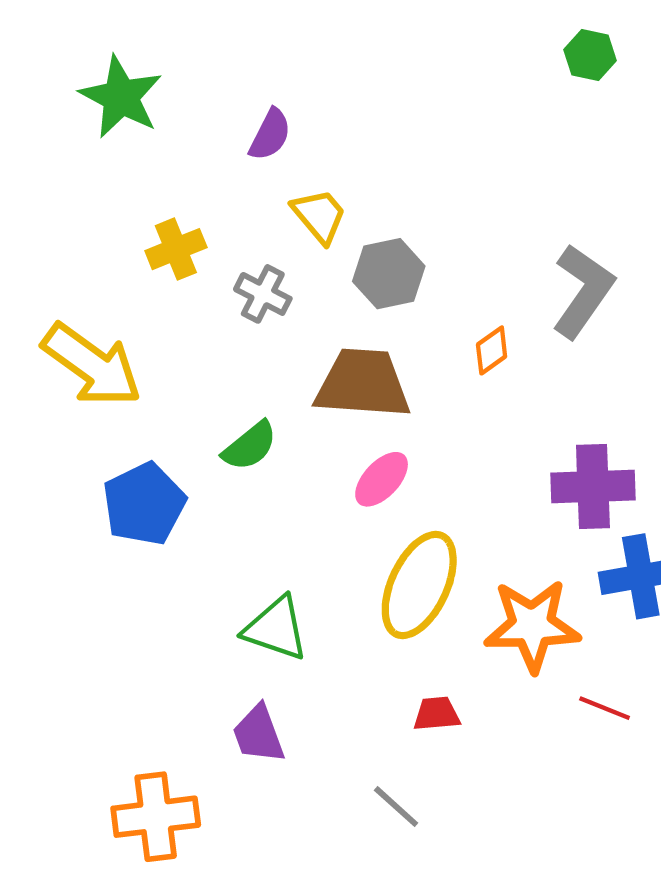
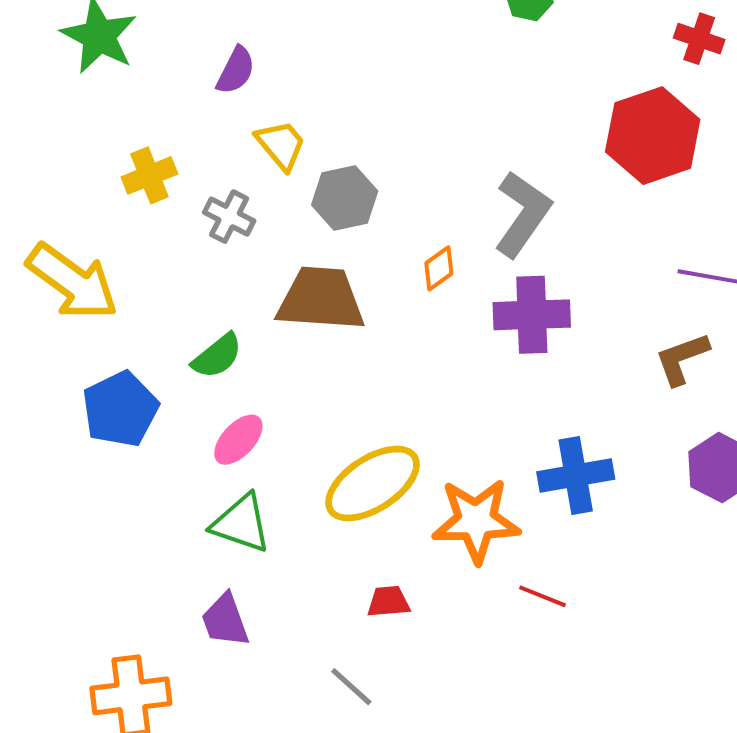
pink ellipse: (382, 479) -> (238, 440), moved
purple cross: (593, 487) -> (532, 315), moved
yellow ellipse: (419, 585) -> (373, 483), turned 32

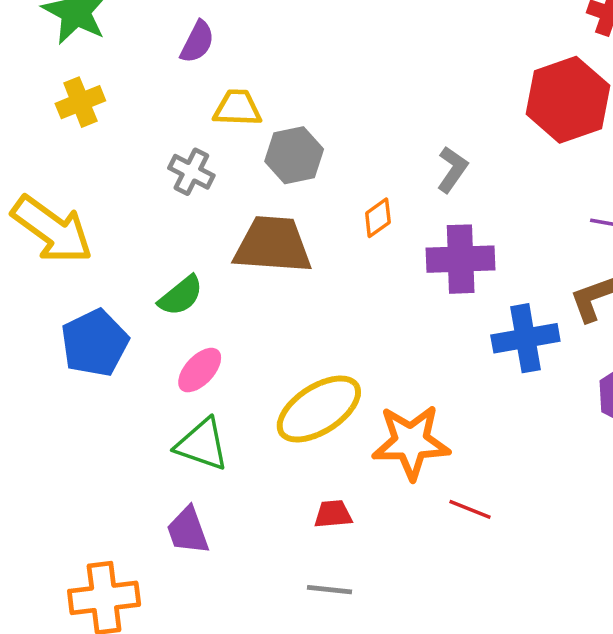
yellow trapezoid: (281, 145) -> (237, 108), turned -48
yellow cross: (149, 175) -> (80, 102), moved
gray L-shape: (523, 214) -> (452, 169), size x0.6
blue cross: (576, 475) -> (525, 338), moved
gray line: (351, 687) -> (329, 590), moved, turned -36

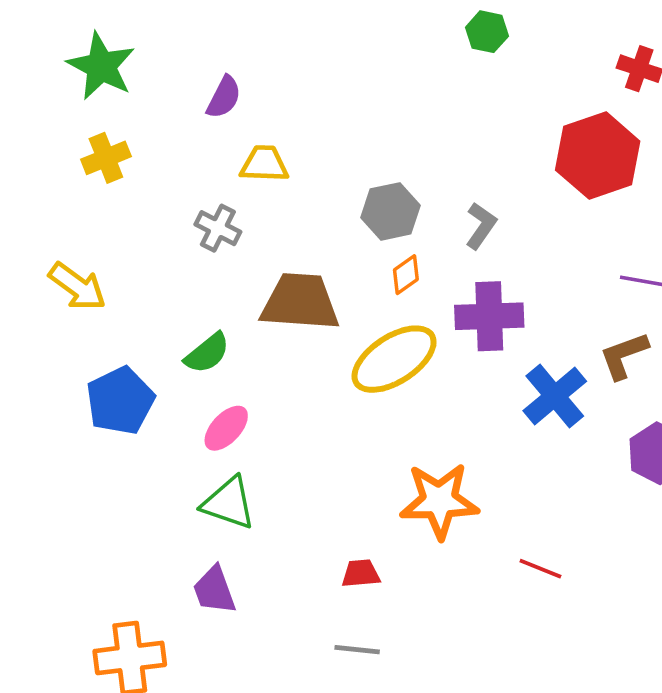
gray hexagon: (294, 155) -> (390, 211), moved
yellow arrow: (52, 230) -> (77, 286), size x0.7
blue cross: (525, 338) -> (555, 396), turned -30
yellow ellipse: (319, 409) -> (394, 359), moved
red line: (470, 509) -> (540, 569), moved

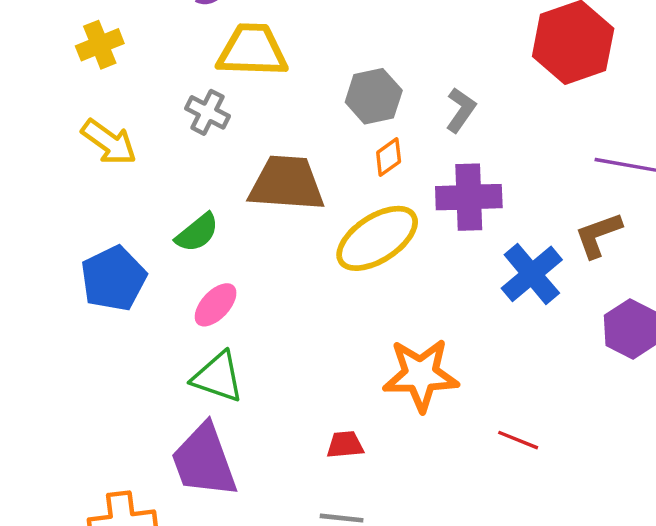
yellow trapezoid: (264, 164) -> (252, 50), size x1.5
yellow arrow: (77, 286) -> (109, 142), moved
purple trapezoid: (214, 590) -> (204, 461), size x1.6

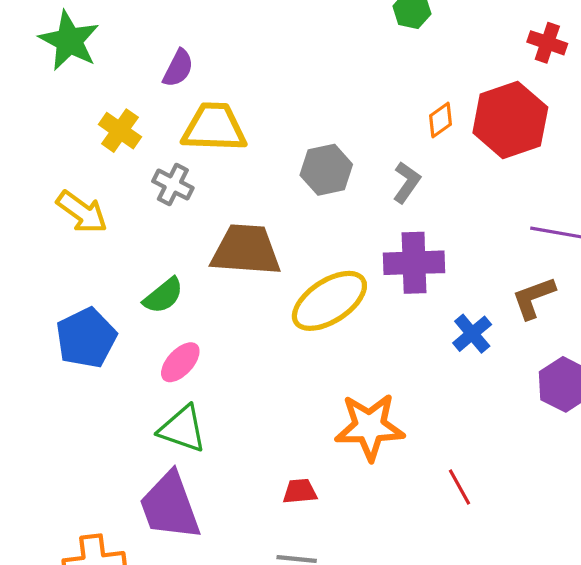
yellow cross: (100, 45) -> (120, 131), moved, turned -33
orange diamond: (389, 157) -> (441, 120), moved
blue cross: (532, 274) -> (472, 334), size x0.7
red line: (518, 440) -> (460, 487), turned 39

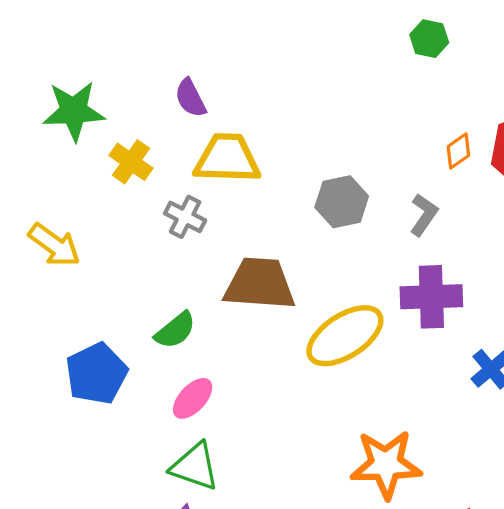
green star: (69, 41) -> (74, 111), moved, turned -30
purple semicircle: (178, 68) -> (190, 98), turned 126
yellow arrow: (82, 212) -> (54, 245), moved

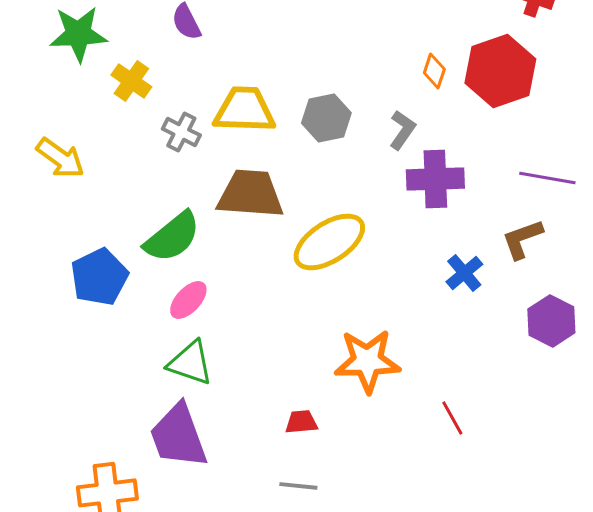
orange diamond: (458, 151) -> (434, 71), turned -36
yellow trapezoid: (227, 159) -> (244, 110), moved
purple cross: (431, 297) -> (435, 179), moved
green semicircle: (175, 330) -> (172, 237), size x1.5

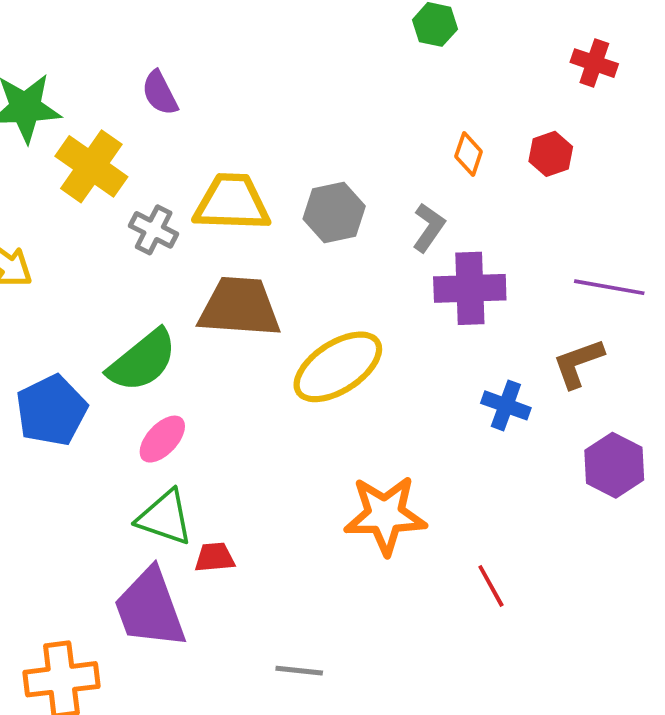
red hexagon: (500, 71) -> (551, 154), size x0.5
yellow cross: (131, 81) -> (91, 166), size x1.4
blue cross: (464, 273) -> (506, 405), turned -30
red trapezoid: (301, 422) -> (215, 557), moved

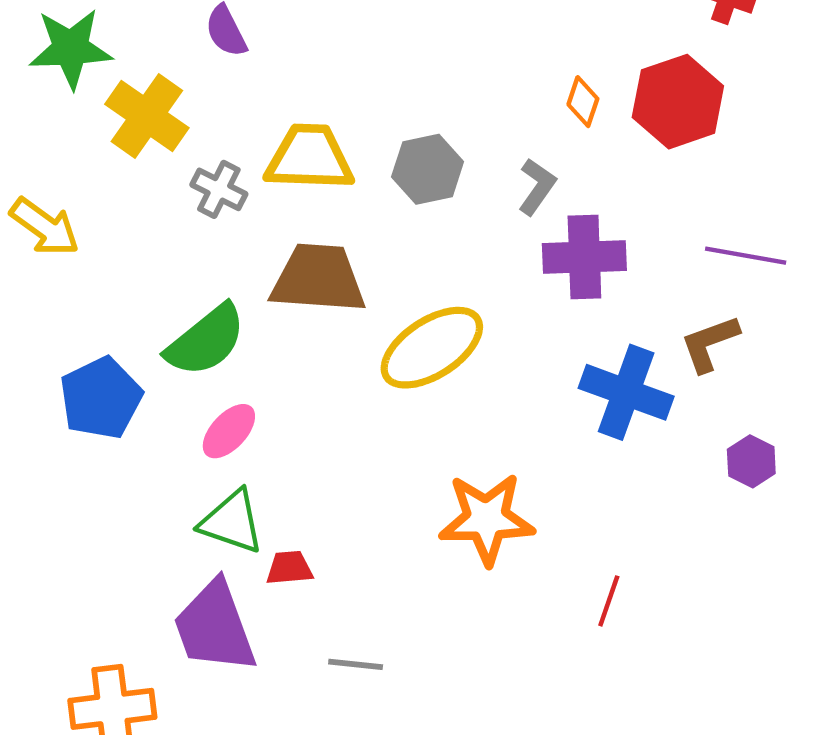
red hexagon: (551, 154) -> (678, 102), size x1.8
blue cross: (506, 405) -> (626, 392), size x1.6
purple hexagon: (614, 465) -> (751, 461), size x0.7
red line: (491, 586) -> (609, 601), turned 48
gray line: (299, 671) -> (356, 664), moved

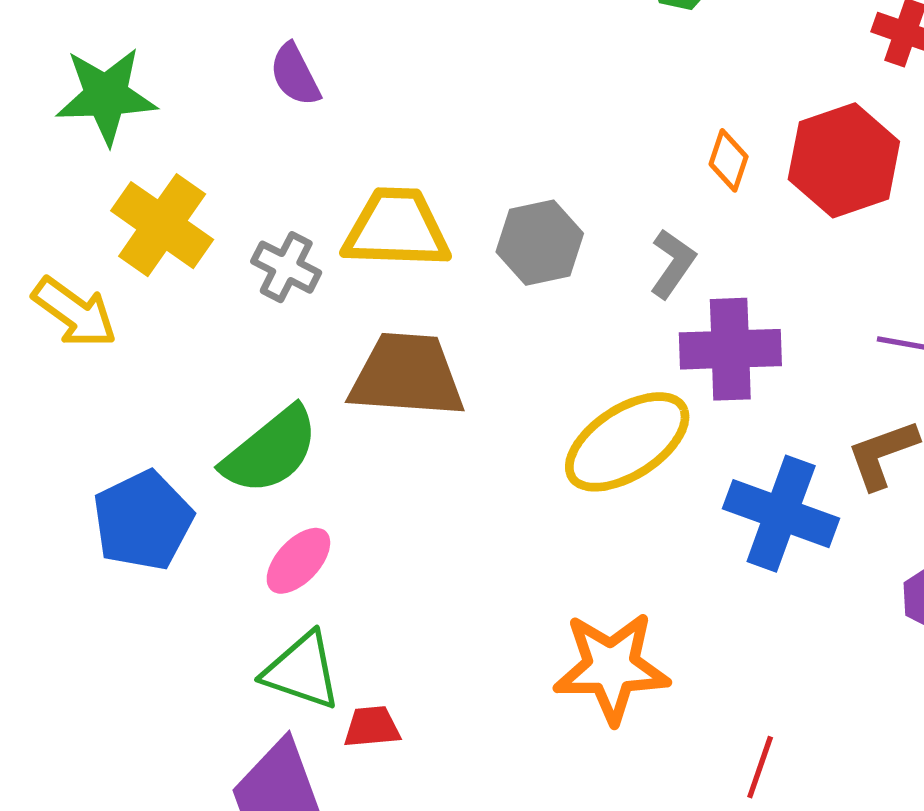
yellow cross: (147, 116) -> (162, 225), moved
yellow ellipse: (432, 348) -> (627, 442), moved

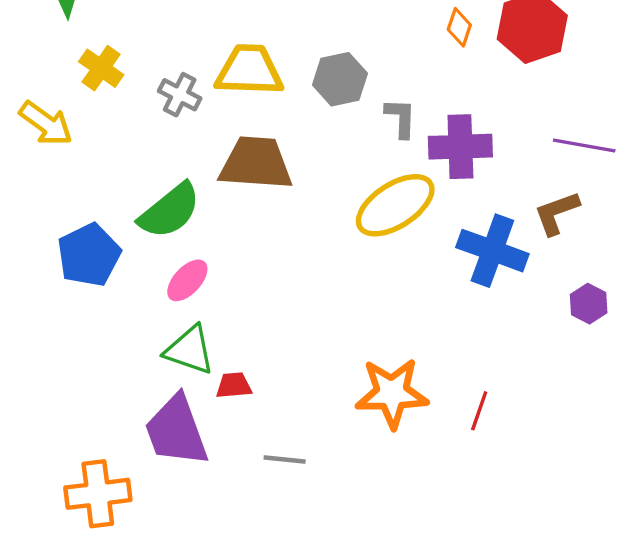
yellow cross: (162, 225) -> (101, 68), size x0.7
gray L-shape: (673, 264) -> (401, 118), moved, turned -33
orange star: (611, 667) -> (392, 393), moved

